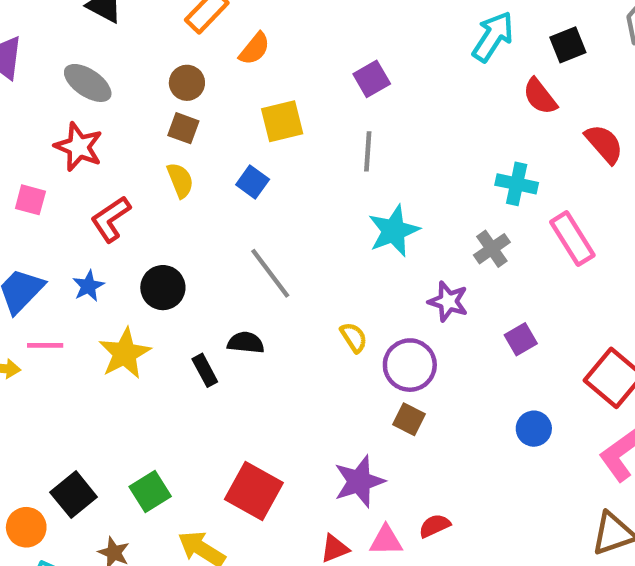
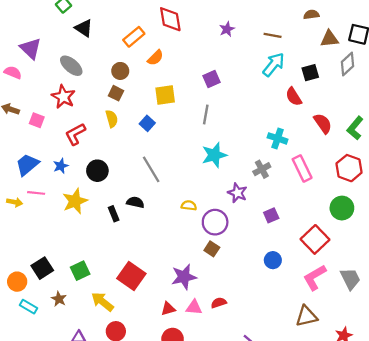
yellow semicircle: (354, 337) -> (189, 205), turned -56

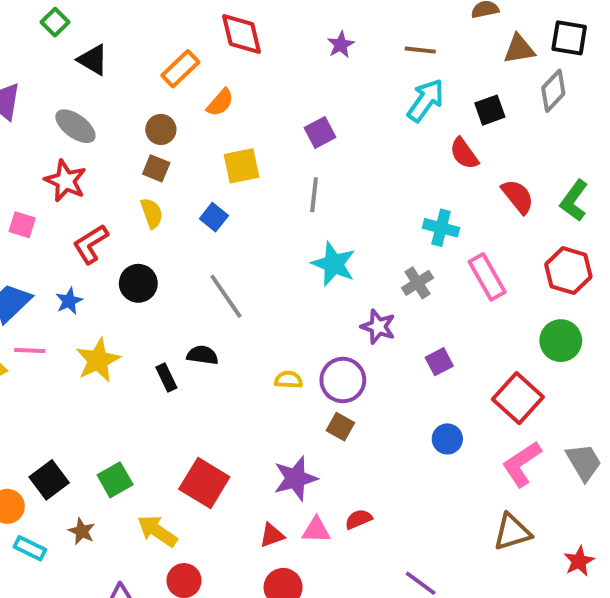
cyan star: (214, 155) -> (334, 264), turned -30
black circle: (97, 171) -> (138, 283), moved
yellow semicircle: (189, 205) -> (289, 380), moved

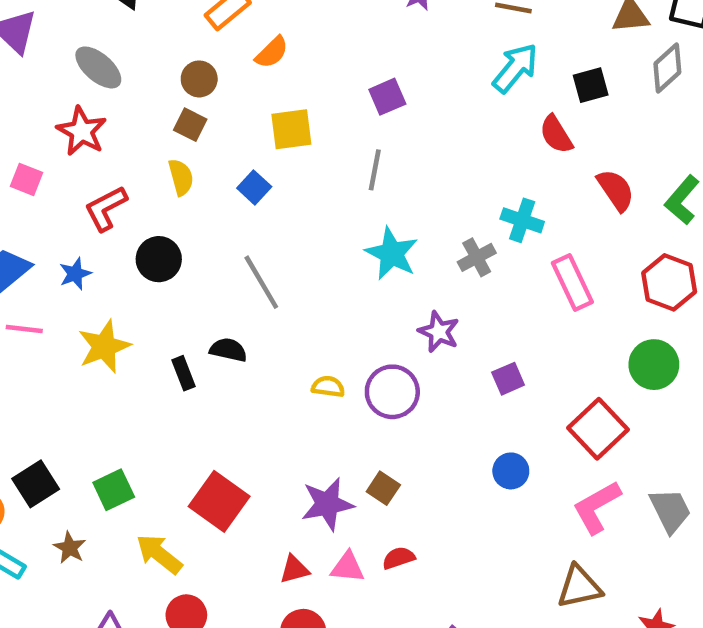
gray cross: (418, 283) -> (477, 257), moved
brown square: (340, 427) -> (383, 488), moved

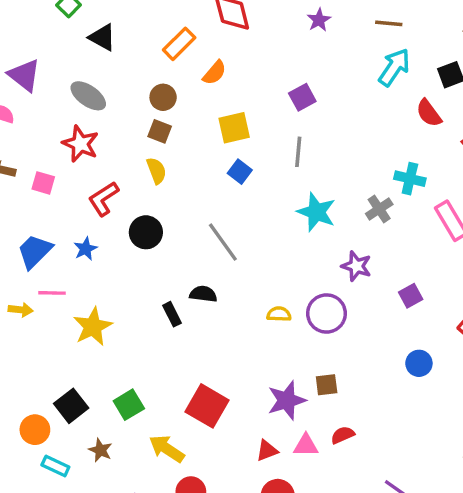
blue square: (254, 187) -> (240, 172), moved
yellow star: (104, 346) -> (93, 327), moved
brown square: (383, 488) -> (327, 385), turned -35

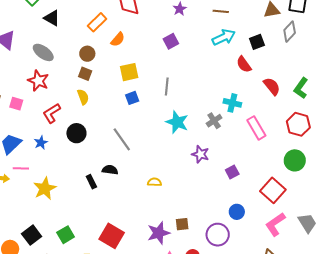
cyan arrow: (394, 67) -> (224, 37), turned 30
purple square: (302, 97) -> (171, 41), moved
blue square: (240, 172) -> (132, 98), turned 32
purple circle: (326, 313) -> (218, 235), moved

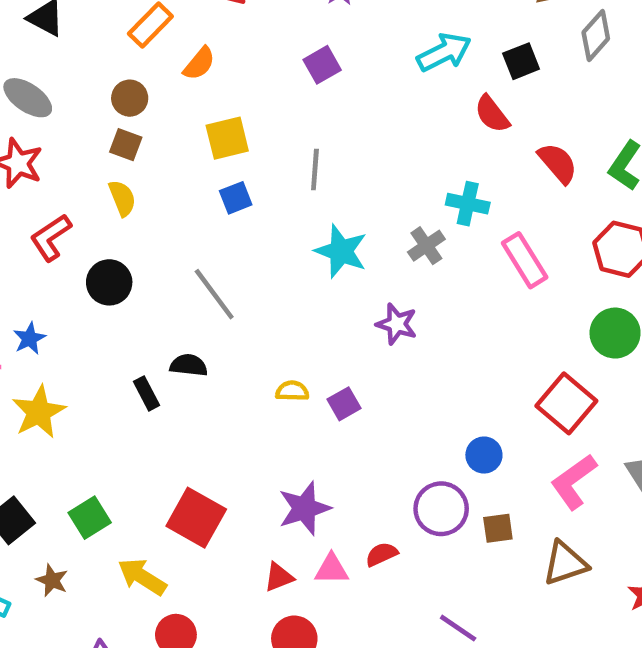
blue star: (41, 143) -> (29, 339), moved
purple square: (232, 172) -> (344, 404), moved
brown square: (182, 224) -> (498, 528), moved

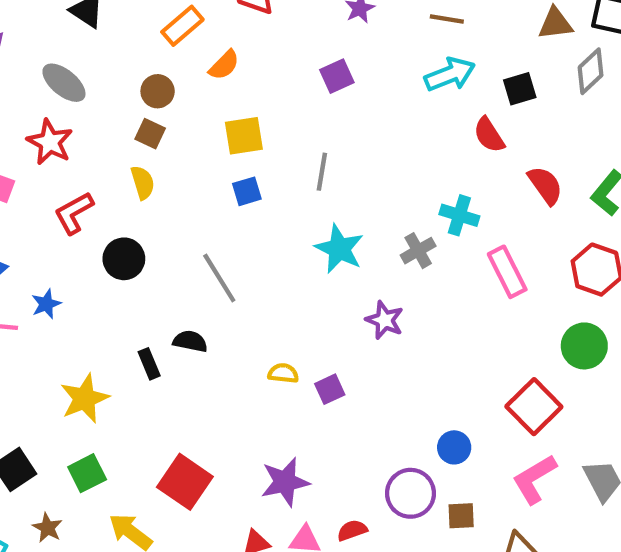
yellow star: (39, 412) -> (84, 399), moved

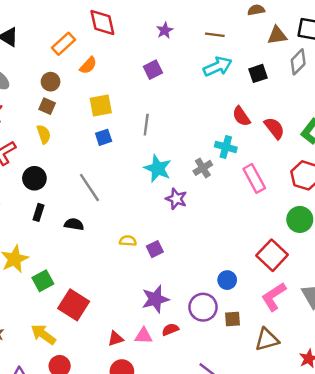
red semicircle: (489, 135) -> (241, 116), moved
purple star: (385, 320) -> (176, 199), moved
black rectangle: (149, 364) -> (38, 212), moved, turned 42
green square: (87, 473) -> (43, 281), moved
purple star: (285, 482) -> (155, 299), moved

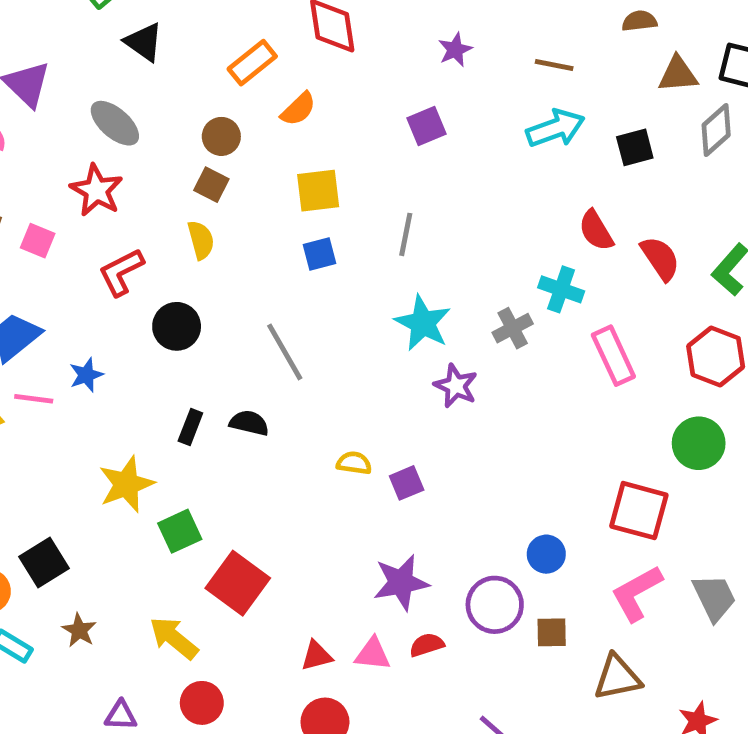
black rectangle: (38, 212) -> (190, 427), moved
red square: (272, 255) -> (639, 511), turned -32

